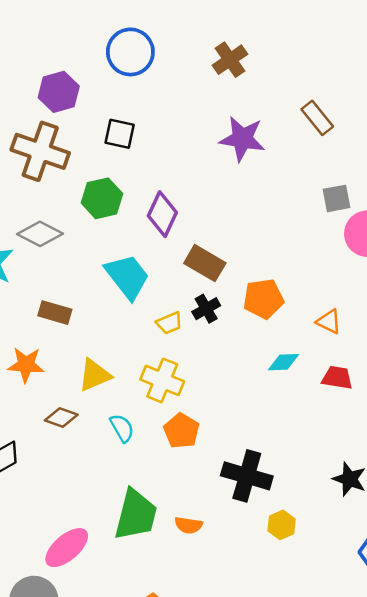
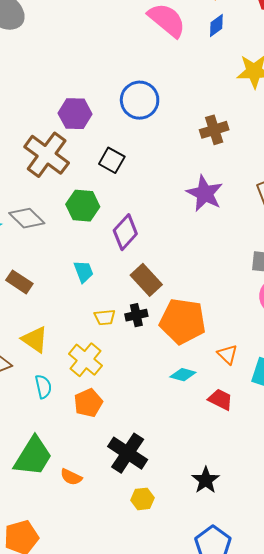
cyan trapezoid: (127, 276) -> (84, 272), size x0.6
orange pentagon: (263, 299) -> (183, 321), size x1.4
yellow triangle: (95, 375) -> (35, 339), turned 40

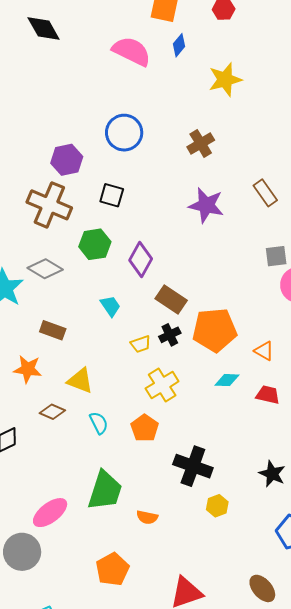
yellow cross: (86, 360) -> (162, 385), moved, turned 32
orange semicircle: (71, 477) -> (147, 517), moved

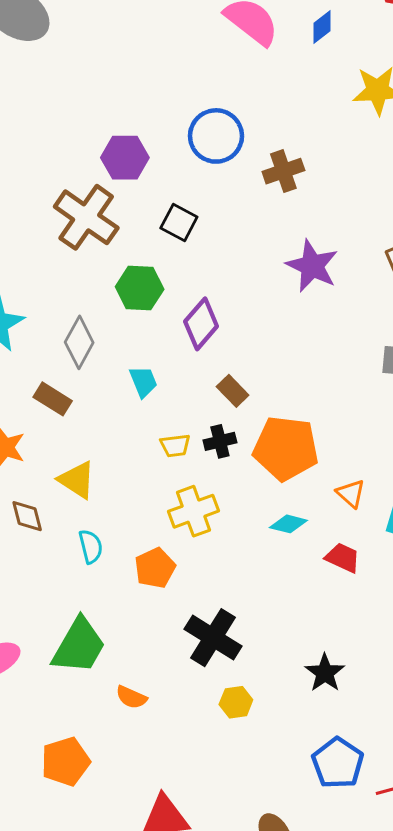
brown cross: (201, 143) -> (283, 171), moved
gray diamond: (45, 269) -> (79, 342), moved, turned 76
brown rectangle: (171, 300) -> (233, 391), size x0.7
brown diamond: (52, 412) -> (27, 516), turned 40

